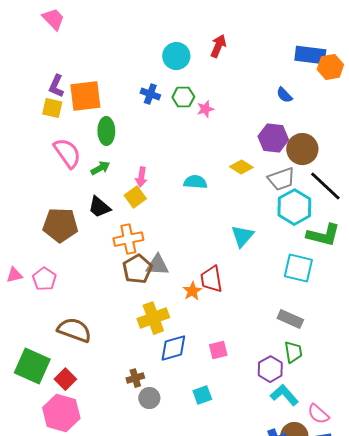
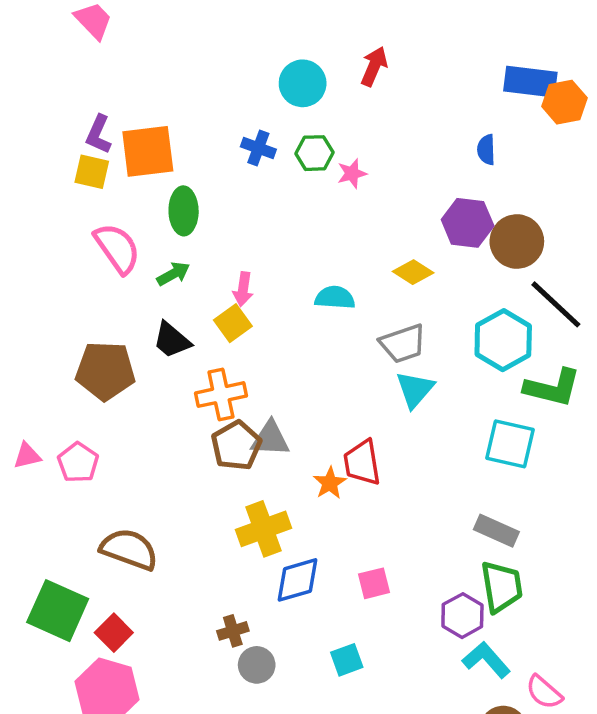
blue semicircle: (284, 95) -> (486, 150), turned 42
gray trapezoid: (281, 179) -> (403, 344), moved
green trapezoid: (293, 352) -> (502, 587), size x1.4

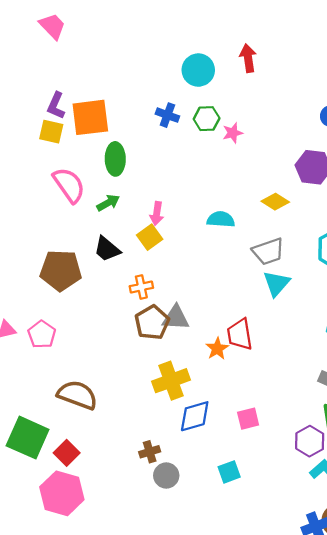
red arrow: (374, 66) -> (248, 58), turned -32
orange cross: (221, 395) -> (141, 287), size x0.7

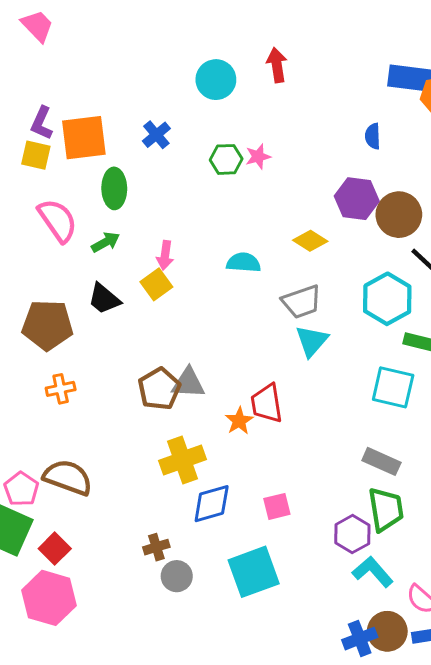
blue cross: (167, 115) -> (156, 135), moved, turned 30
green hexagon: (207, 119) -> (226, 159), moved
orange cross: (141, 287) -> (61, 389), moved
pink pentagon: (42, 334) -> (21, 489), moved
cyan square: (229, 472) -> (254, 572), size x1.8

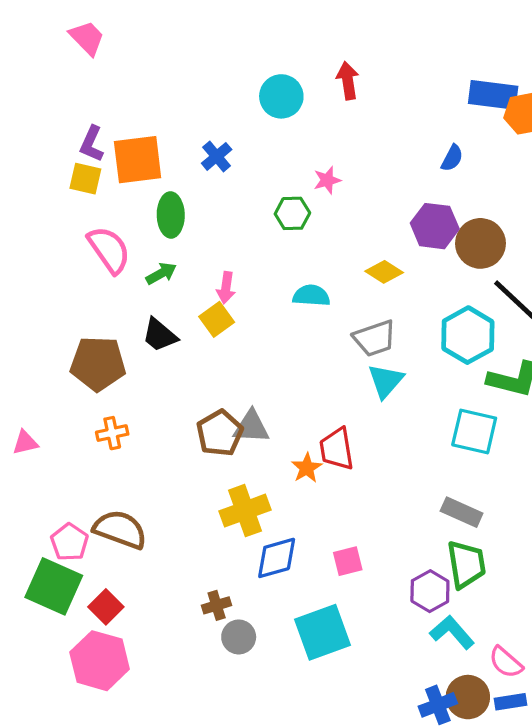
blue semicircle: (373, 136) -> (452, 158), turned -150
green hexagon: (226, 159) -> (292, 213), moved

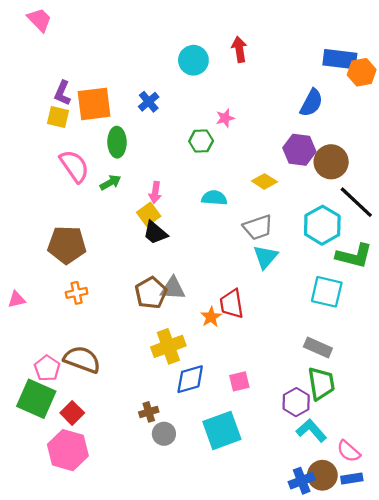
pink trapezoid: (87, 38) -> (39, 20), moved
blue semicircle: (452, 158) -> (311, 103), size x1.5
black trapezoid: (160, 335) -> (155, 233), moved

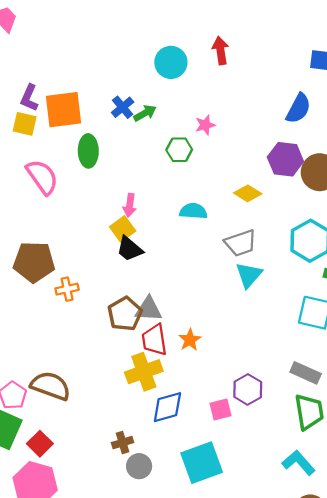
green arrow: (110, 183) -> (145, 113), moved
orange cross: (77, 293) -> (67, 289), moved
red trapezoid: (232, 304) -> (154, 340), moved
purple hexagon: (296, 402) -> (248, 389), moved

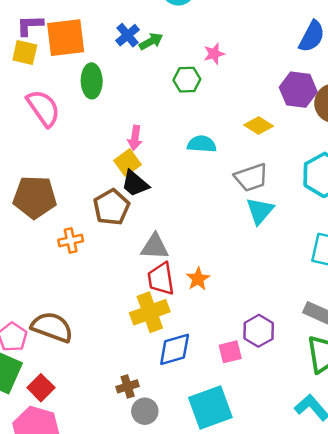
purple L-shape: (29, 98) -> (30, 25), turned 64
orange cross: (67, 289) -> (71, 241), moved
brown pentagon: (125, 314) -> (111, 207), moved

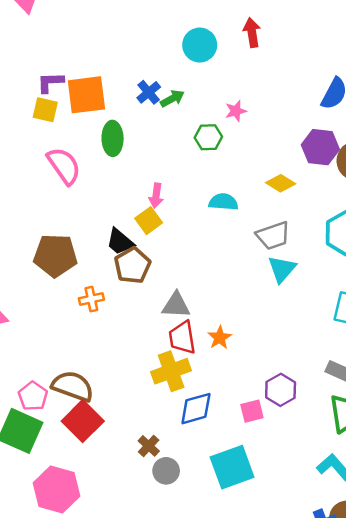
black trapezoid: (135, 184) -> (120, 242), moved
brown cross: (128, 386) -> (149, 446), turned -30
red square: (41, 388) -> (83, 421), moved, size x1.5

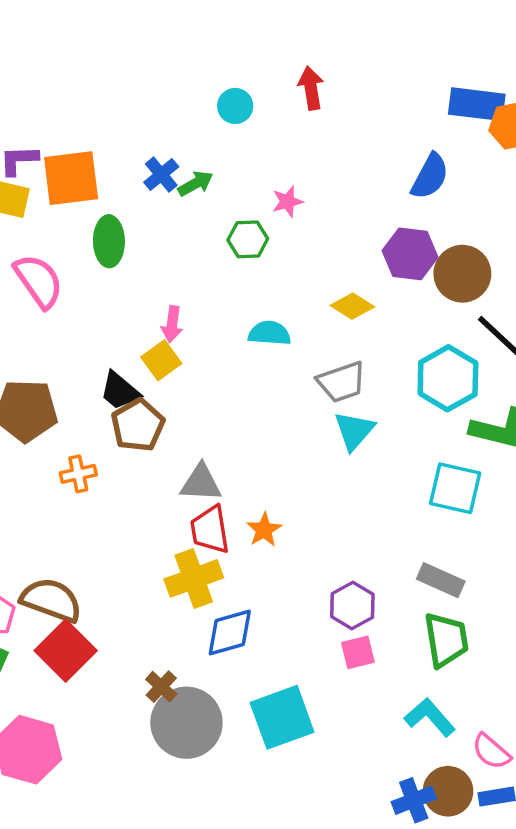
cyan circle: (200, 45) -> (235, 106), size x0.7
pink square: (252, 411) -> (358, 652), moved
gray circle: (166, 471) -> (186, 723), size x1.8

